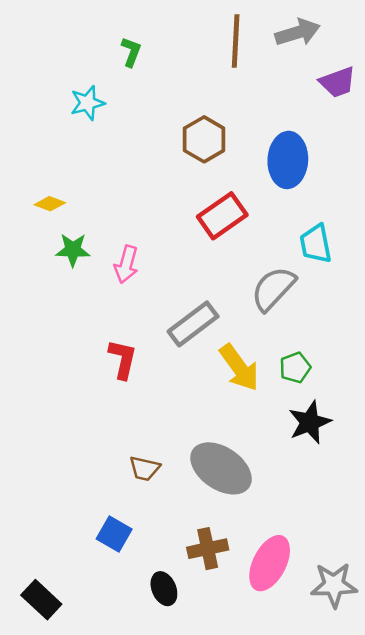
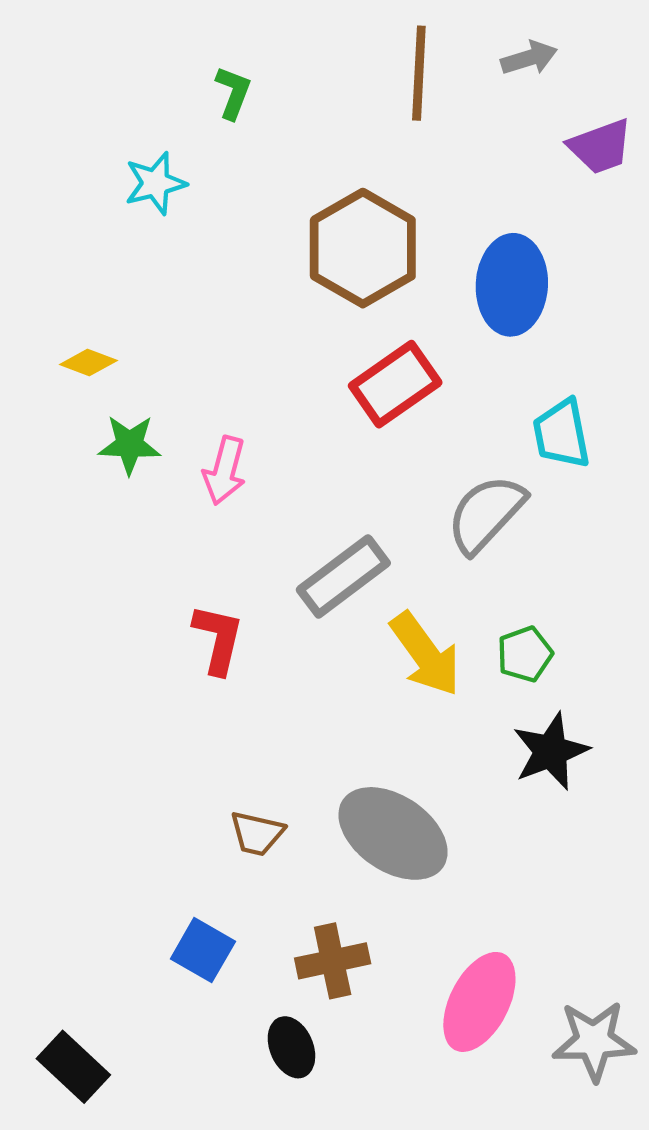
gray arrow: (298, 32) -> (529, 58), size x0.7
brown hexagon: (204, 139) -> (363, 248), size x1.4
brown cross: (208, 549) -> (333, 961), moved

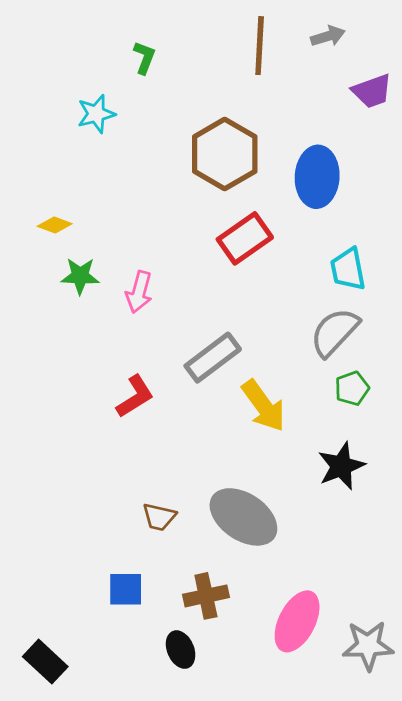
gray semicircle: (486, 514) -> (335, 332), moved
red L-shape: (218, 639) -> (135, 396), turned 45
green pentagon: (525, 654) -> (352, 388), moved
blue square: (203, 950) -> (126, 589), turned -30

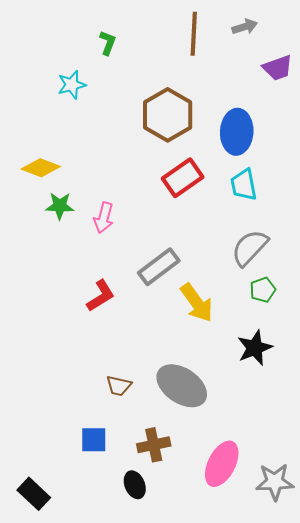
yellow diamond: (55, 225) -> (41, 168), size x1.5
cyan trapezoid: (348, 269) -> (244, 185), moved

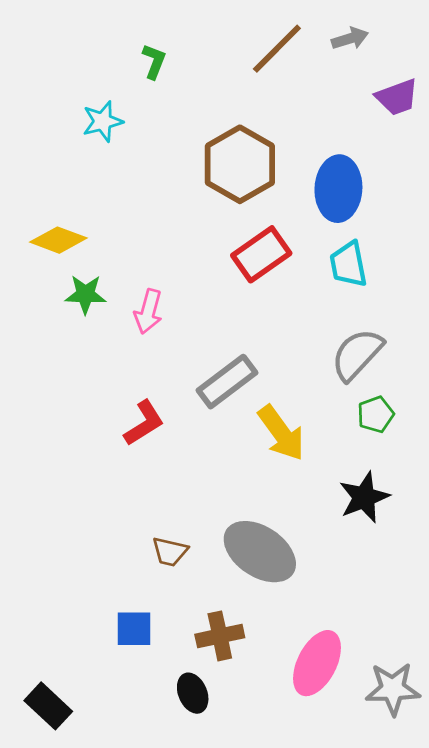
brown line: (194, 34) -> (277, 49), turned 42

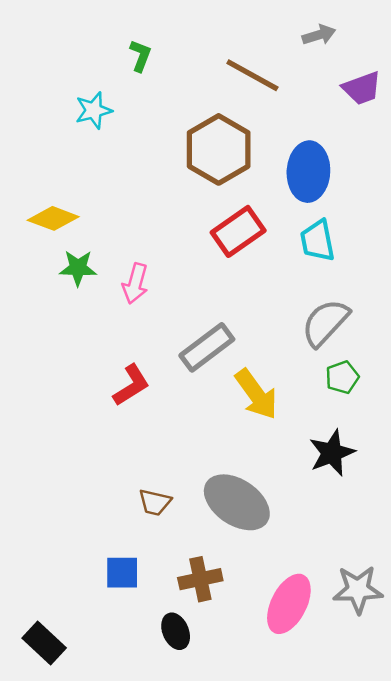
brown line: (277, 49) -> (252, 75), moved, turned 74
gray star: (393, 689) -> (358, 590), moved

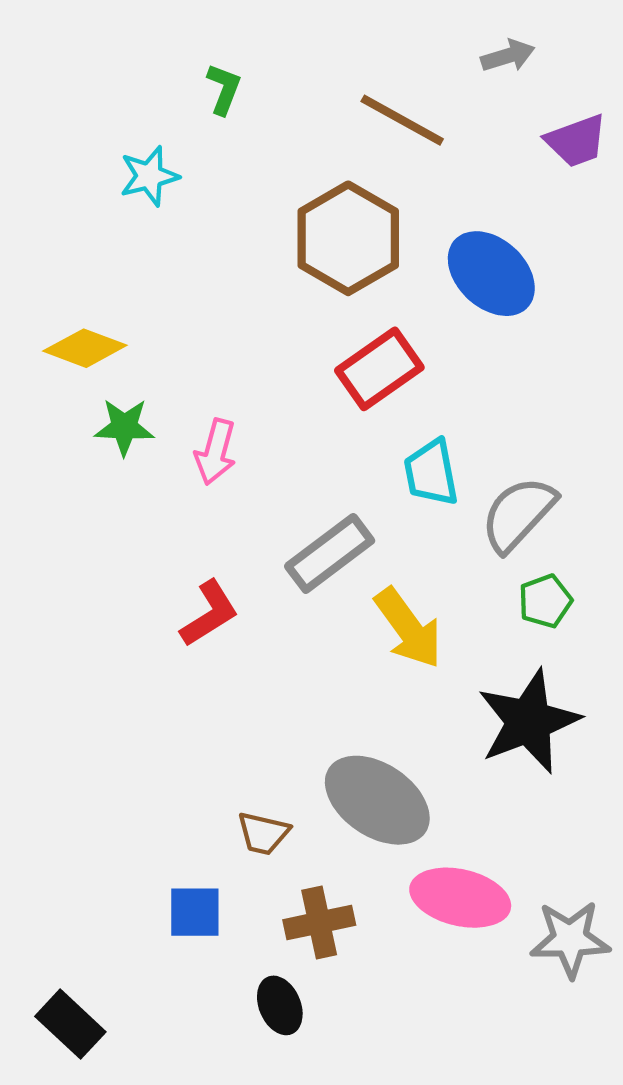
blue ellipse: (308, 172) -> (491, 274), turned -50
cyan trapezoid: (318, 241) -> (431, 473), moved
black star: (332, 453) -> (529, 721), size x1.4
brown trapezoid: (155, 502) -> (263, 833), moved
pink ellipse: (289, 604) -> (460, 898), moved, turned 76

